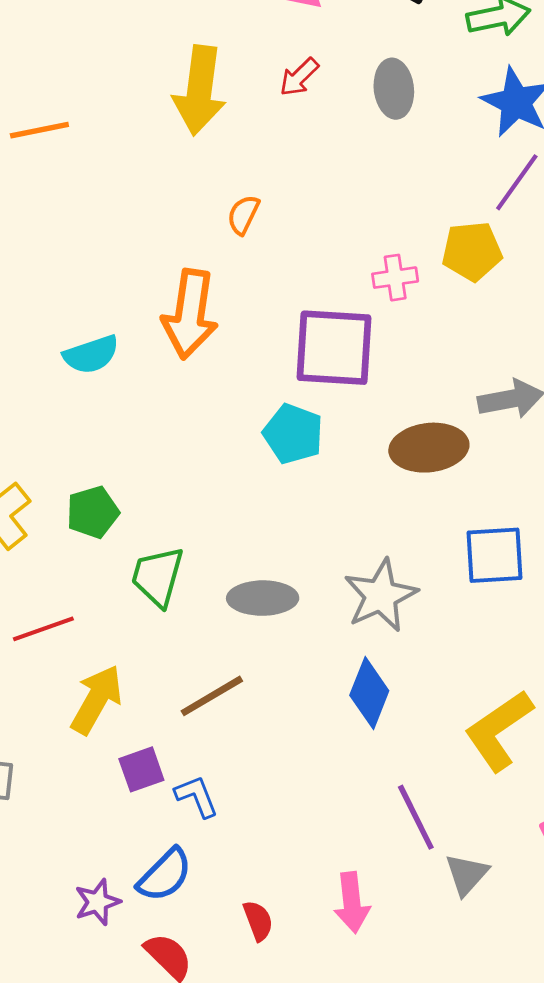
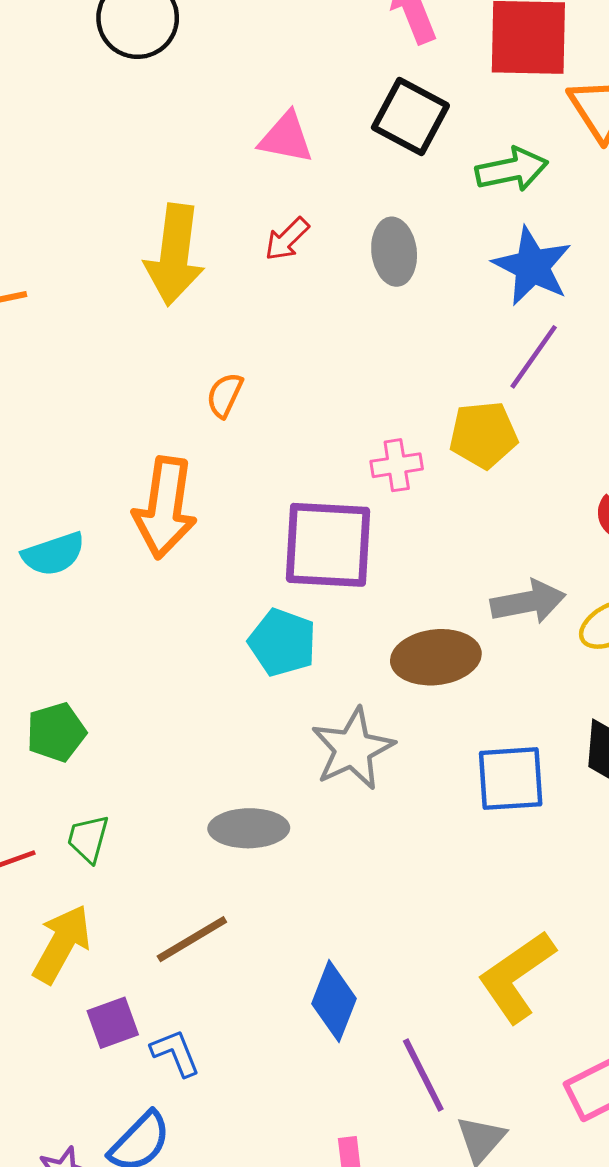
green trapezoid: (158, 576) -> (88, 839), moved, size x0.7
gray star: (381, 596) -> (353, 749), moved
blue diamond: (369, 693) -> (334, 1001), moved

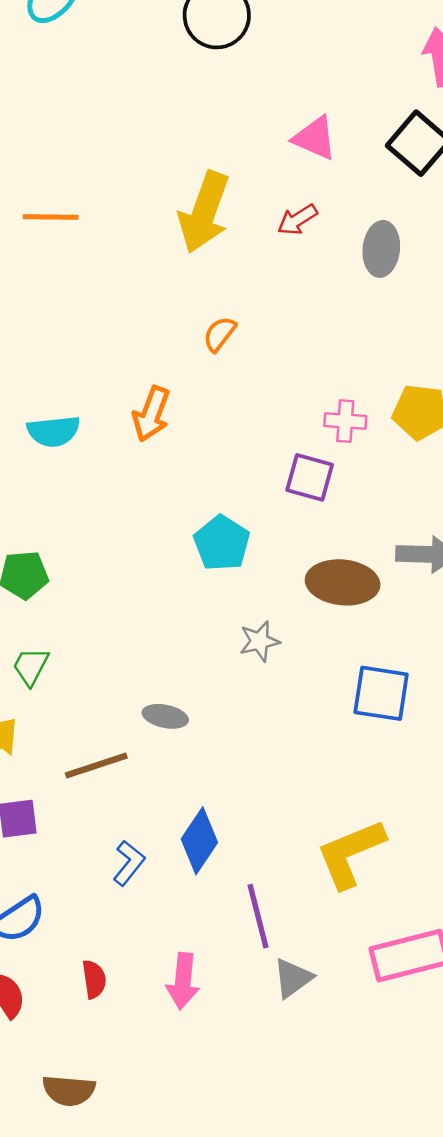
orange arrow: (165, 508) -> (151, 414), size x0.7
purple square: (328, 545) -> (310, 477), moved, size x0.6
gray star: (353, 749) -> (259, 641), size x0.6
gray ellipse: (249, 828) -> (165, 716), moved, size x0.7
blue L-shape: (175, 1053) -> (129, 863), moved, turned 48

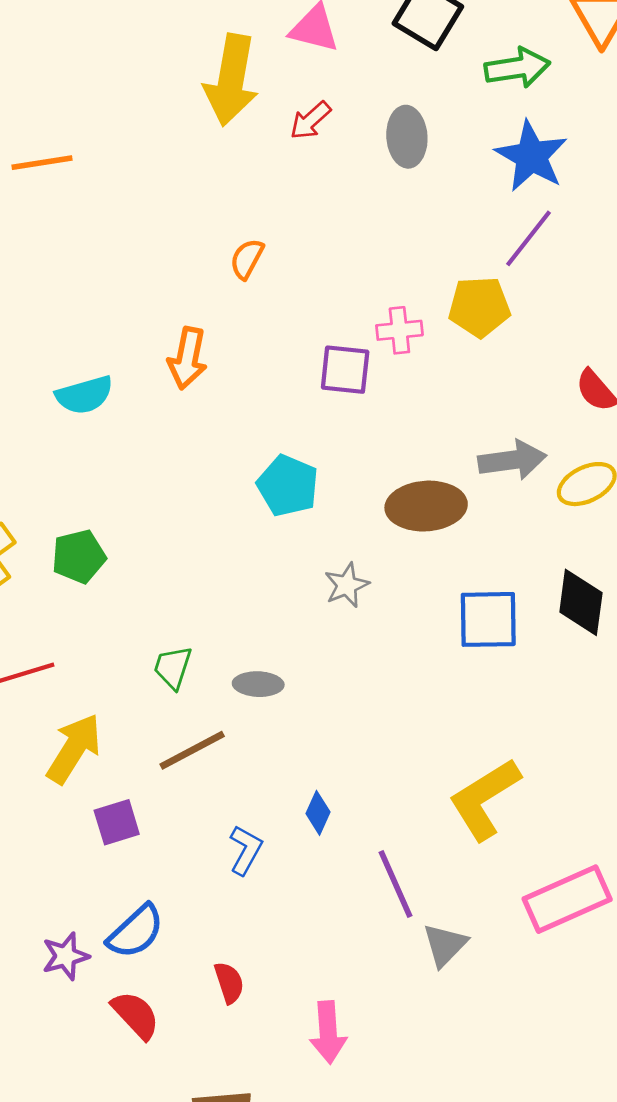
yellow arrow: (204, 212) -> (231, 80), moved
purple square: (310, 477) -> (345, 370), moved
green trapezoid: (31, 666) -> (173, 667), moved
blue diamond: (199, 841) -> (318, 813), size x0.6
pink arrow: (183, 981) -> (328, 1032), moved

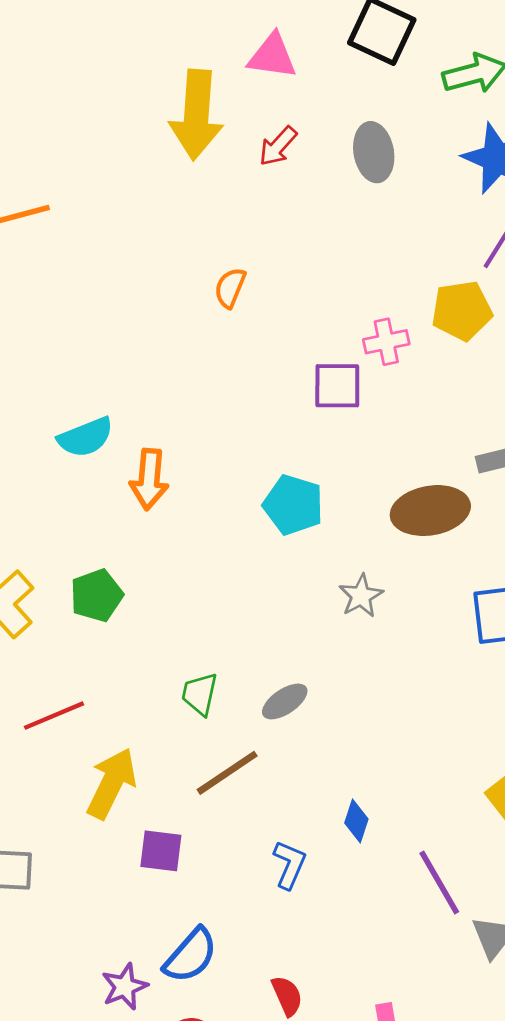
orange arrow: (188, 358) -> (149, 479), moved
gray ellipse: (258, 684) -> (285, 701), turned -30
purple square: (117, 822) -> (161, 851), turned 30

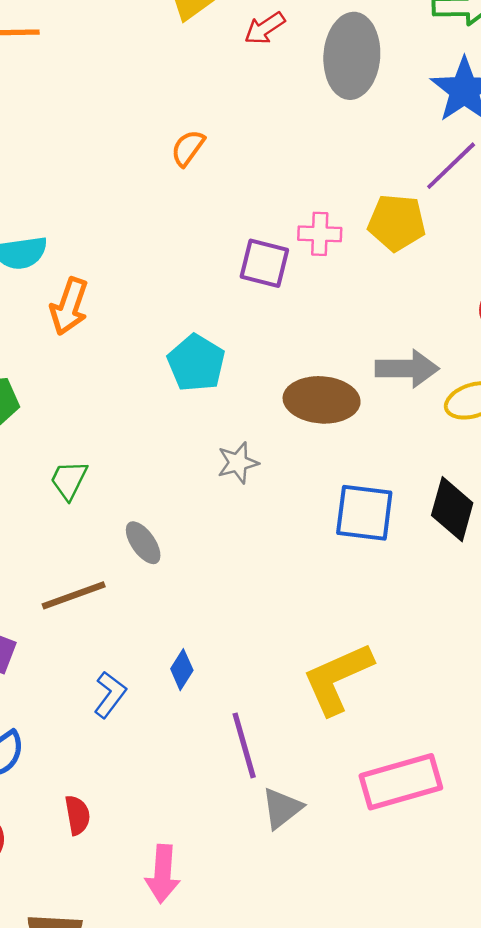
gray ellipse: (374, 152) -> (352, 56), size x1.5
green trapezoid: (200, 694) -> (69, 480), moved
gray ellipse: (285, 701) -> (143, 543), turned 75

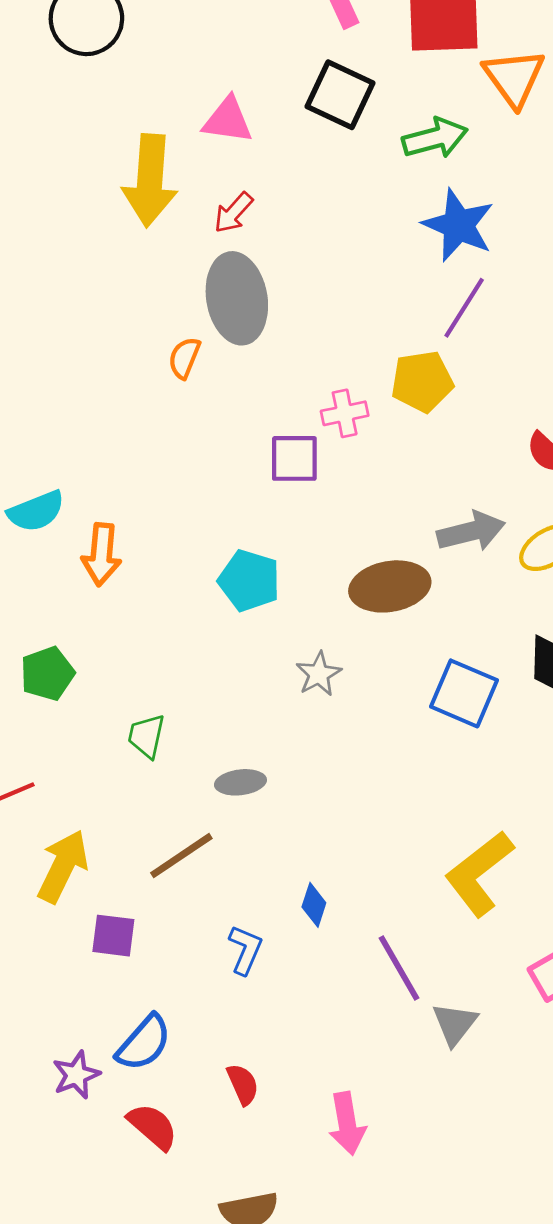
gray ellipse: (352, 56) -> (237, 298), moved
blue square: (364, 513) -> (464, 693), turned 30
gray ellipse: (143, 543) -> (240, 782), turned -48

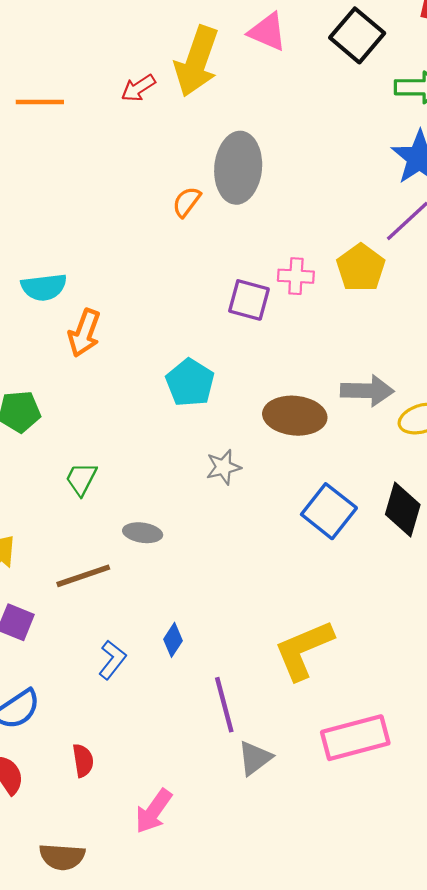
red arrow: (233, 213) -> (138, 88), moved
yellow pentagon: (422, 381) -> (361, 268), turned 30
pink arrow: (347, 1123) -> (154, 811), turned 30

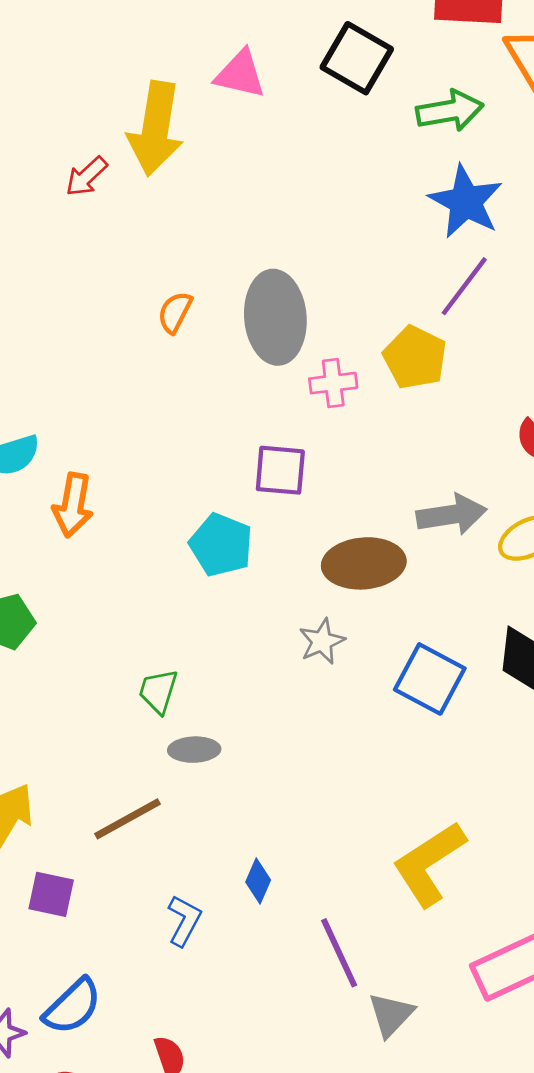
gray ellipse: (238, 168) -> (275, 317), moved
purple square: (249, 300) -> (280, 470), moved
gray star: (223, 467) -> (322, 641), moved
green trapezoid: (81, 479) -> (158, 691), moved

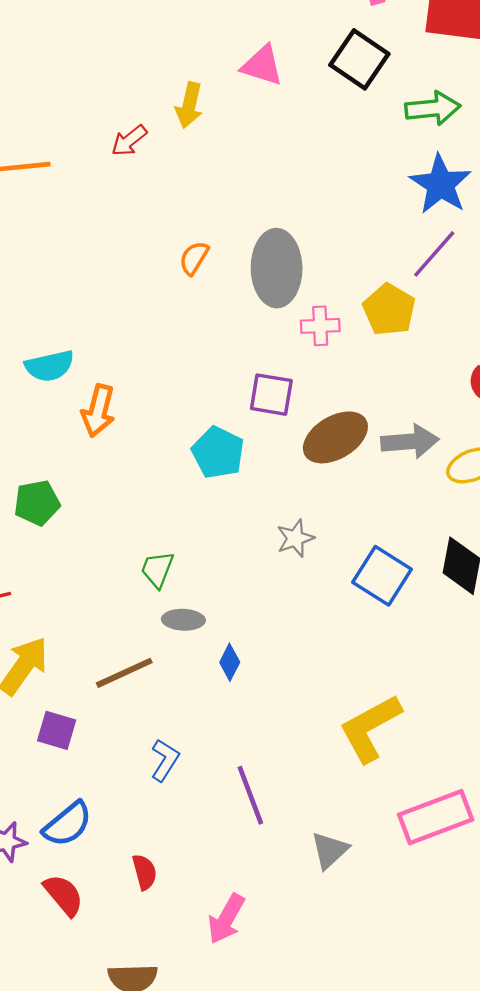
yellow arrow: (156, 129) -> (189, 105), size x0.6
brown ellipse: (364, 563) -> (335, 437), moved, turned -30
blue diamond: (258, 881) -> (230, 662), moved
purple line: (339, 953) -> (250, 795), moved

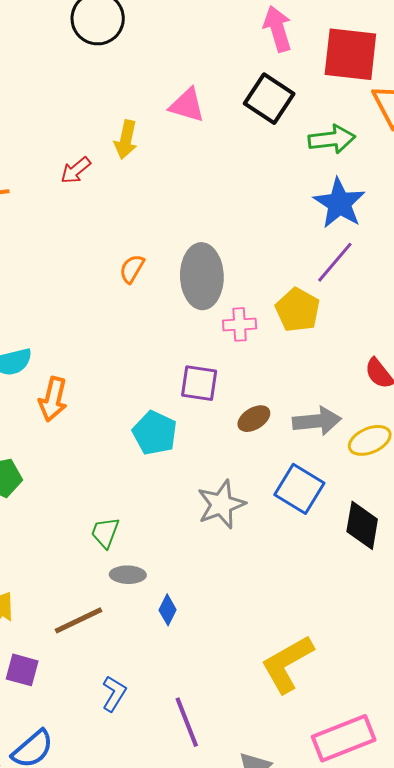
brown ellipse: (335, 437) -> (254, 419), size x0.6
gray star: (295, 538) -> (221, 504), size x1.5
blue square: (382, 576) -> (299, 489), moved

